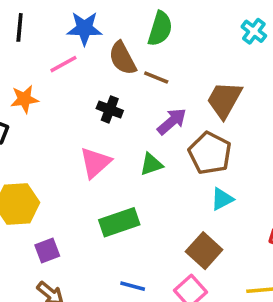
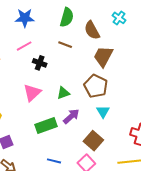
brown semicircle: (122, 58) -> (92, 30), moved
pink line: (63, 64) -> (24, 46), moved
purple arrow: (172, 121) -> (71, 116), moved
cyan triangle: (222, 199) -> (103, 112), turned -32

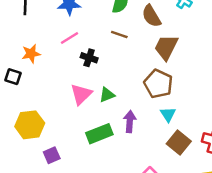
green triangle: (63, 93) -> (107, 95), moved
purple arrow: (71, 116) -> (130, 121), turned -42
brown square: (93, 141) -> (179, 143), moved

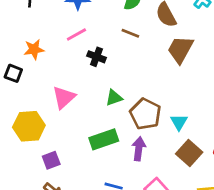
brown pentagon: (158, 84) -> (145, 114), moved
pink triangle: (81, 94) -> (64, 97), moved
purple arrow: (130, 121) -> (139, 149), moved

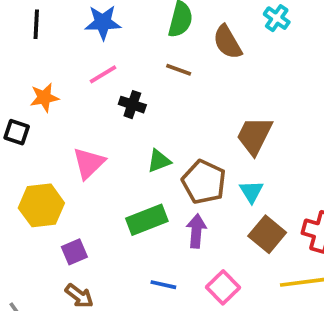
brown trapezoid: (180, 49) -> (254, 136), moved

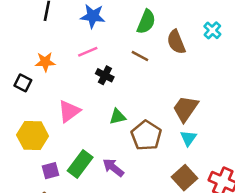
cyan triangle: (251, 192) -> (188, 138), moved
green rectangle: (147, 220) -> (80, 164), moved, turned -40
purple arrow: (196, 231) -> (113, 168), moved, turned -65

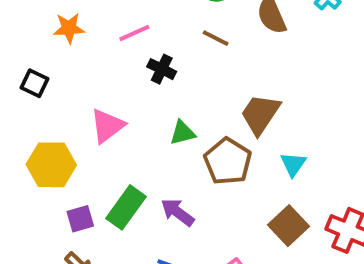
orange star: (45, 62) -> (69, 28), moved
brown trapezoid: (185, 109) -> (260, 114), moved

